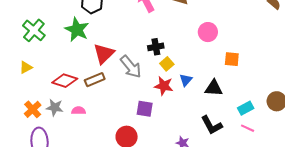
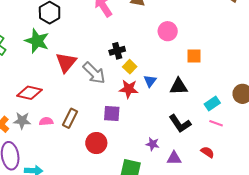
brown rectangle: (95, 80) -> (70, 118), moved, turned -36

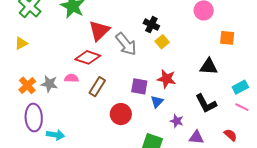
black cross: (117, 51) -> (151, 25), turned 35
blue triangle: (150, 81) -> (157, 102), moved
red star: (129, 89) -> (166, 79), moved
red diamond: (30, 93) -> (88, 57), moved
pink semicircle: (46, 121) -> (71, 78), moved

